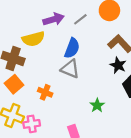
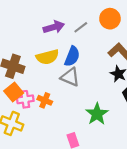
yellow semicircle: (33, 39) -> (47, 57), moved
green star: (97, 105) -> (97, 114), size x1.5
pink cross: (32, 124) -> (25, 99), moved

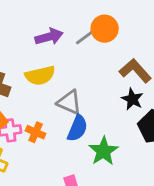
orange circle: (110, 19) -> (105, 29), moved
blue semicircle: (72, 56) -> (77, 128), moved

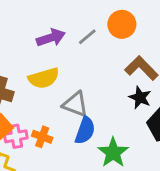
orange circle: (105, 29) -> (122, 24), moved

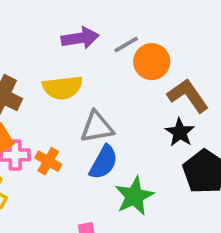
orange circle: (122, 24) -> (152, 62), moved
gray triangle: (75, 104) -> (97, 127), turned -40

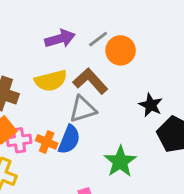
brown L-shape: (188, 96) -> (90, 81), moved
blue semicircle: (104, 162) -> (69, 140), moved

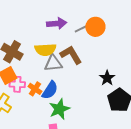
orange circle: (121, 50) -> (95, 27), moved
gray triangle: (83, 109) -> (53, 63), moved
green star: (120, 161) -> (59, 109), moved

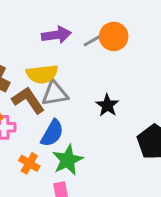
brown L-shape: (71, 55) -> (28, 100), moved
black star: (107, 78) -> (107, 105), moved
orange cross: (35, 89) -> (29, 163), moved

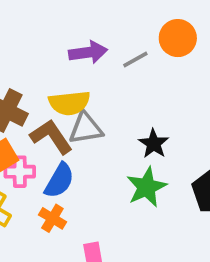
orange circle: (114, 36) -> (178, 38), moved
blue semicircle: (52, 133) -> (59, 181), moved
green star: (68, 160) -> (147, 187), moved

